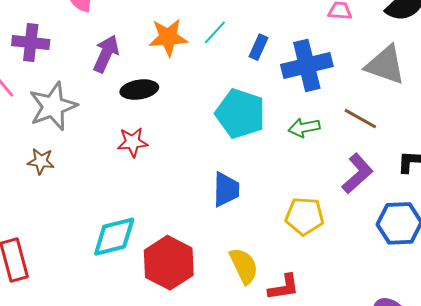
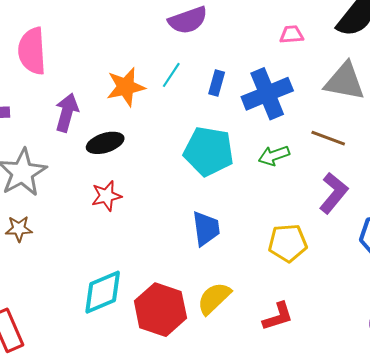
yellow semicircle: (244, 266) -> (214, 298), moved, turned -99

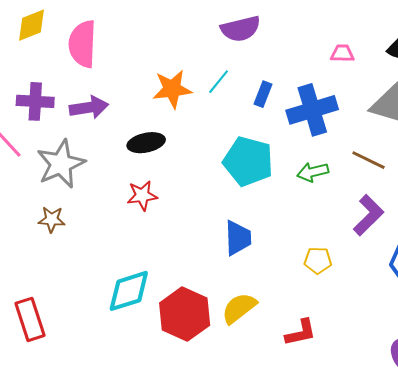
purple arrow: (67, 113) -> (89, 107), moved, turned 60
yellow pentagon: (288, 243) -> (318, 260), size x0.7

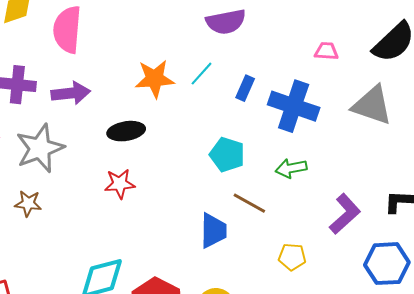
blue cross: (312, 110) -> (294, 106), turned 33
brown line: (368, 160) -> (249, 203), moved
cyan pentagon: (248, 161) -> (227, 155), size x0.7

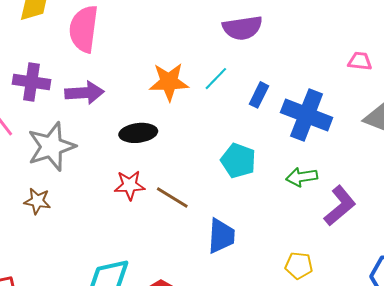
pink trapezoid: (326, 51) -> (360, 61), moved
brown line: (249, 203) -> (172, 198), moved
purple L-shape: (345, 214) -> (340, 206), moved

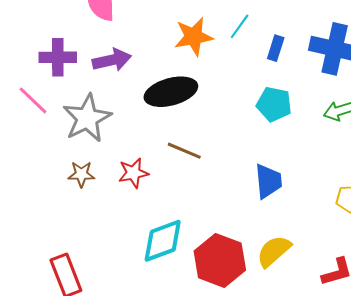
blue rectangle: (259, 95) -> (276, 48), moved
black ellipse: (138, 133) -> (171, 92), size x1.4
red star: (130, 185) -> (133, 173), moved
brown line: (172, 198) -> (184, 151), moved

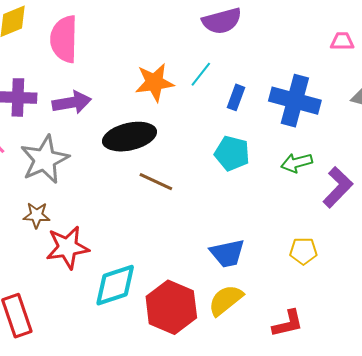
brown line: (184, 151) -> (156, 182), moved
red star: (133, 173) -> (67, 247), moved, size x1.4
blue trapezoid: (268, 181) -> (227, 253), moved, turned 81

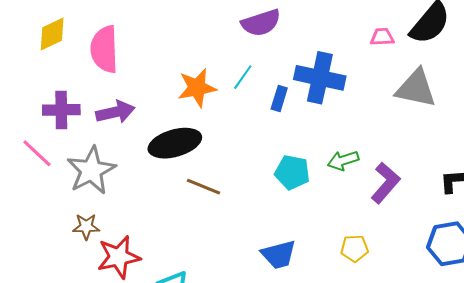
blue cross: (295, 101) -> (320, 78), moved
cyan pentagon: (232, 153) -> (292, 172), moved

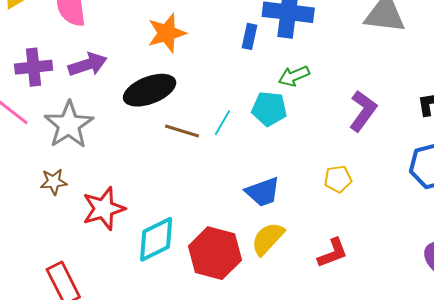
cyan line: (243, 77) -> (222, 123), moved
green arrow: (343, 160) -> (294, 76), moved
brown star: (86, 227) -> (54, 182), moved

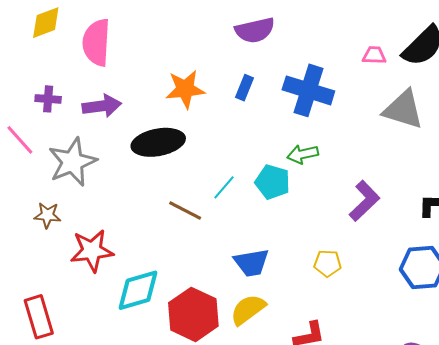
blue rectangle: (249, 36) -> (245, 88), moved
purple cross: (34, 67) -> (48, 99), size x0.7
brown line: (182, 131) -> (185, 211), moved

